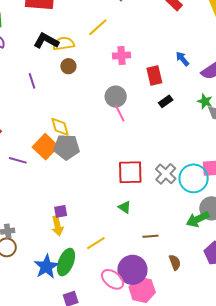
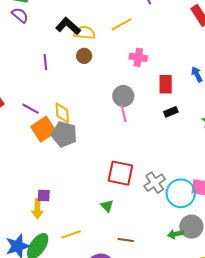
purple line: (18, 160) -> (31, 109), moved
green arrow: (198, 219) -> (176, 234), size x0.7

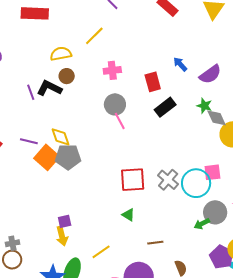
black L-shape: (68, 26) -> (49, 88), moved
pink cross: (138, 57) -> (112, 70), moved
black rectangle: (171, 112) -> (165, 107), size x1.5

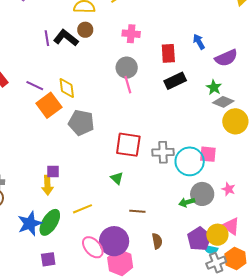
gray diamond: (217, 118) -> (223, 102), turned -55
gray pentagon: (68, 157) -> (81, 123), moved
gray cross: (168, 180) -> (163, 152), turned 35

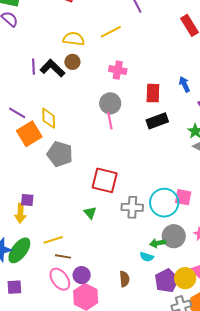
gray cross: (163, 152) -> (132, 207), moved
brown line: (137, 211) -> (63, 256), moved
purple circle: (114, 241) -> (82, 275), size x0.6
cyan semicircle: (211, 249) -> (147, 257), moved

